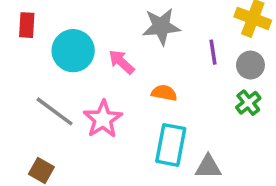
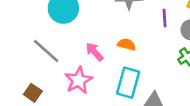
pink arrow: (121, 62) -> (94, 52), moved
pink star: (103, 119) -> (79, 80), moved

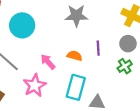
purple line: (165, 18) -> (98, 48), moved

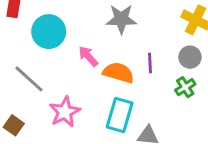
orange semicircle: (75, 56) -> (118, 73), size x1.5
pink arrow: (48, 62) -> (88, 56), moved

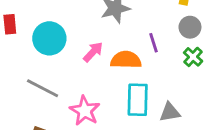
pink arrow: (88, 56) -> (93, 52), turned 100

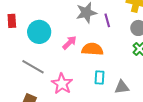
purple line: (154, 43) -> (107, 20), moved
cyan rectangle: (138, 100) -> (100, 78), size x0.6

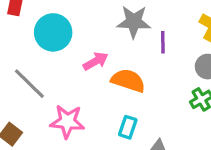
pink star: (62, 84) -> (67, 122), turned 30

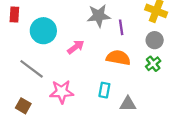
orange semicircle: (128, 81) -> (118, 58), moved

